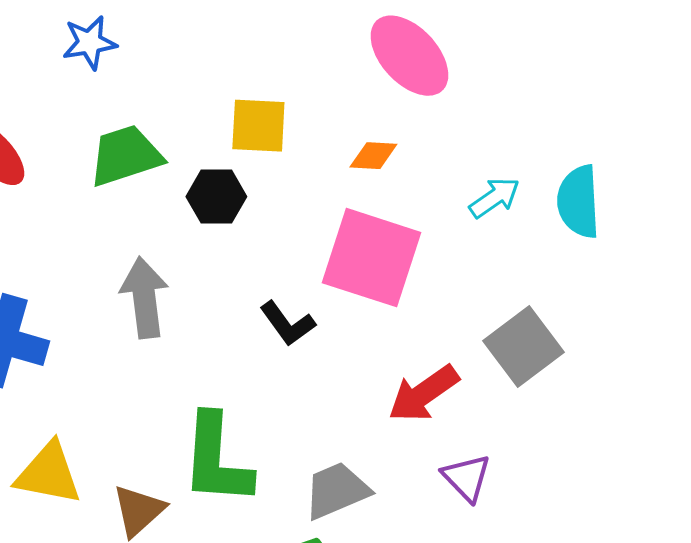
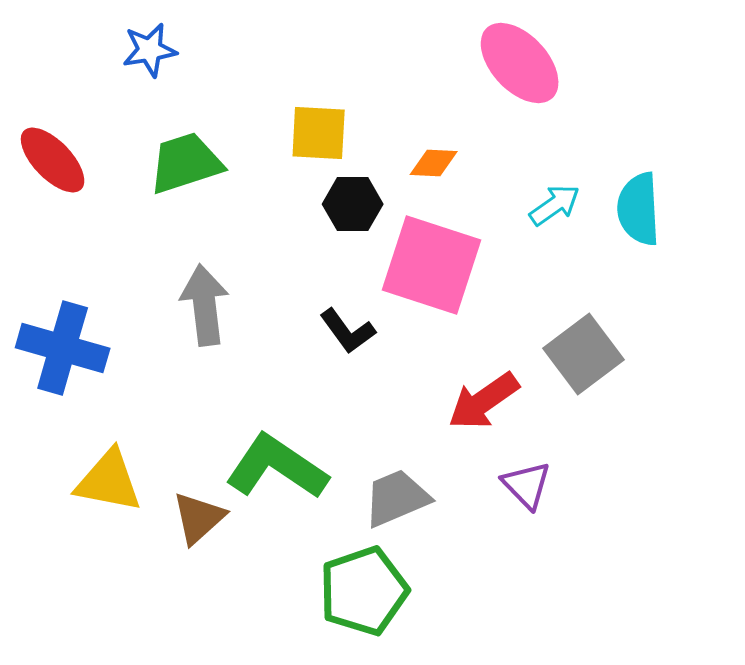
pink ellipse: (409, 56) -> (520, 63), moved
black hexagon: (216, 197) -> (353, 204), moved
green L-shape: (216, 460) -> (277, 467), turned 120

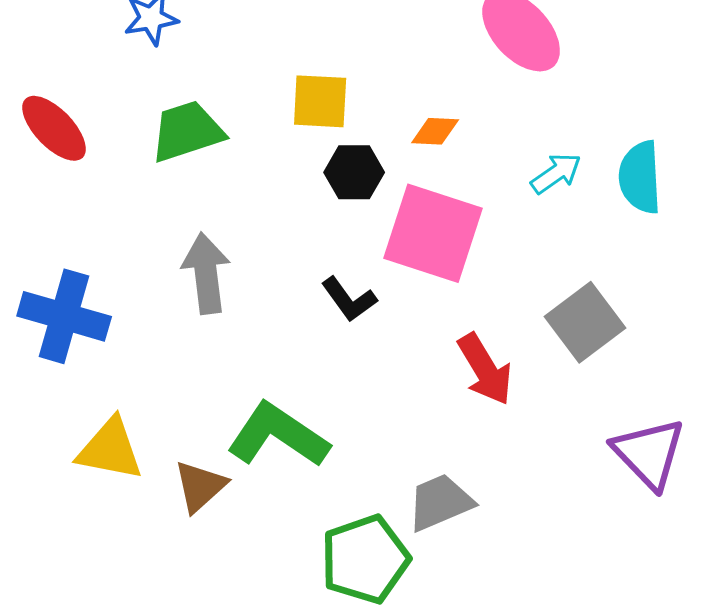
red arrow: (484, 401) -> (485, 369), turned -86
purple triangle: (527, 485) -> (649, 453), moved, size x1.5
gray trapezoid: (397, 498) -> (440, 502), moved

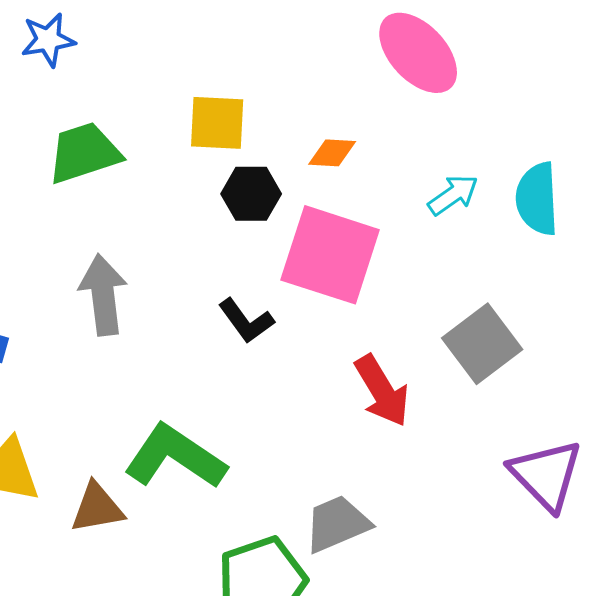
brown triangle: (200, 486) -> (97, 508), turned 32

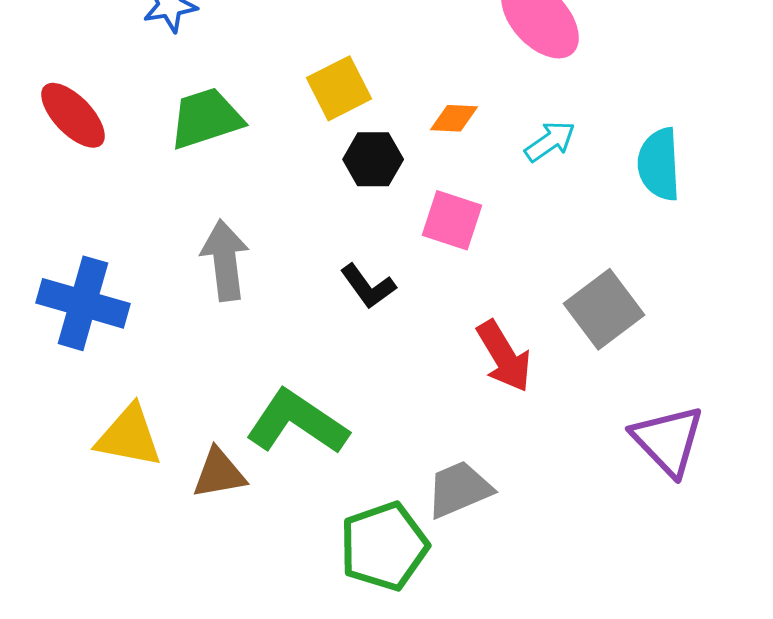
yellow square: (217, 123) -> (339, 88), turned -30
cyan arrow: (453, 195) -> (550, 141), moved
pink square: (330, 255) -> (452, 220), size x0.6

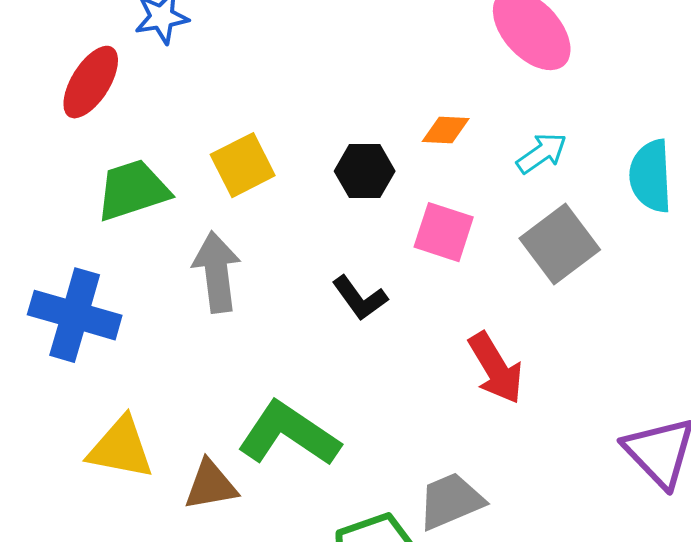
yellow square: (339, 88) -> (243, 165), moved
red ellipse: (73, 115) -> (91, 82), moved, turned 76
green trapezoid: (206, 118) -> (133, 190), moved
gray square: (604, 309) -> (560, 244), moved

